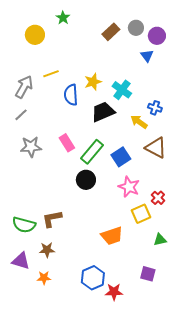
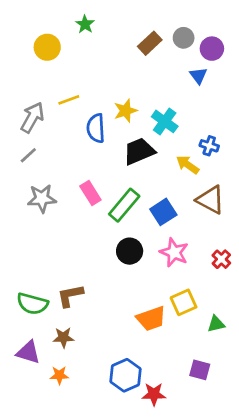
black circle: (86, 180) -> (130, 251), moved
red cross: (158, 198) -> (221, 259), moved
yellow square: (141, 214) -> (184, 302), moved

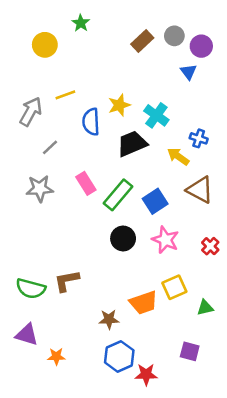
gray line: (28, 155) -> (50, 147), moved
brown star: (63, 337) -> (109, 319), moved

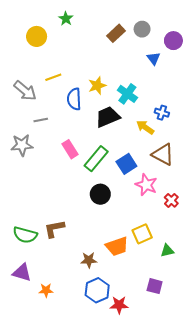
purple circle: (201, 46) -> (173, 41), moved
gray arrow: (31, 112) -> (25, 91), turned 100
gray line: (50, 147) -> (41, 120), turned 32
gray star: (40, 188) -> (22, 145), moved
pink star: (165, 240) -> (146, 185), moved

